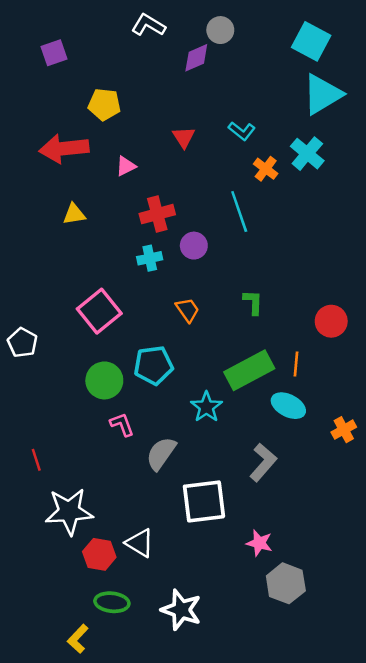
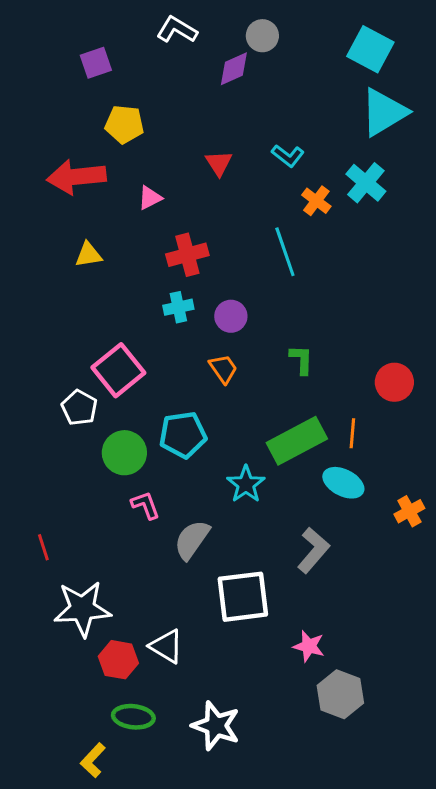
purple square: (54, 53) -> (96, 63), moved
purple circle: (194, 246) -> (231, 316), moved
white pentagon: (22, 343) -> (79, 408), moved

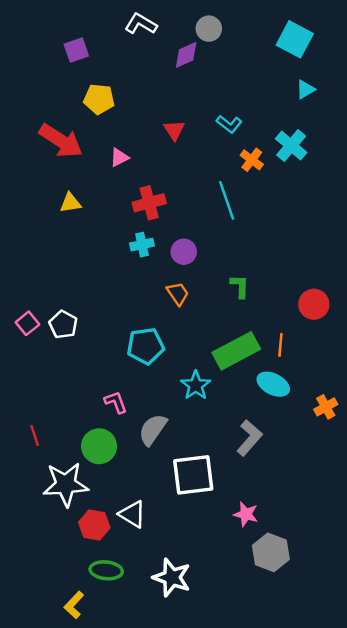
cyan triangle: (384, 112) -> (305, 89), size x0.5
red arrow: (76, 177) -> (61, 141), turned -141
pink square: (118, 370) -> (27, 323), moved, size x0.6
green circle: (124, 453) -> (99, 446), moved

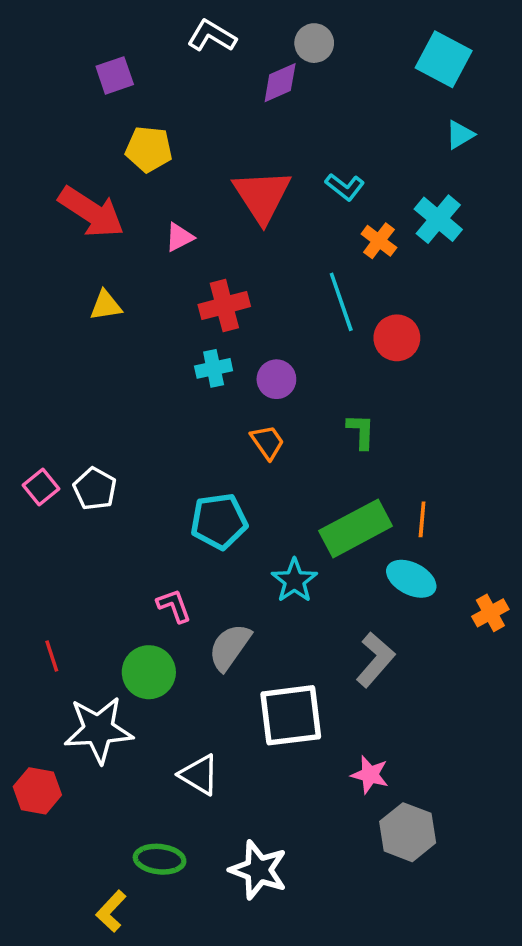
red triangle: (174, 130) -> (262, 196), size x1.8
red circle: (314, 304) -> (397, 338), moved
red hexagon: (94, 525) -> (37, 791), moved

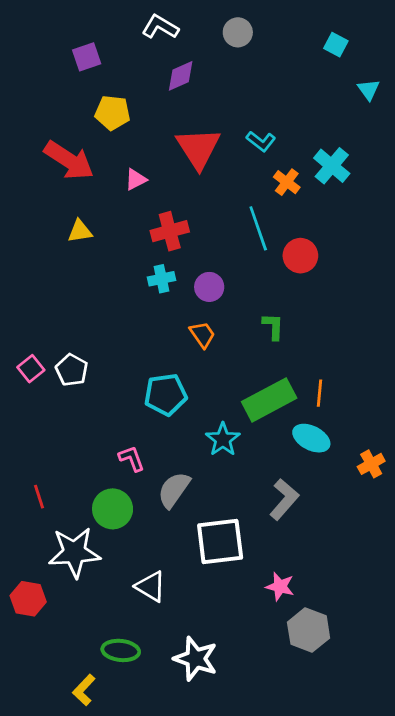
cyan square: (444, 59) -> (336, 45), size x0.6
purple diamond: (280, 83) -> (181, 76), moved
cyan triangle: (460, 135) -> (368, 90), moved, turned -35

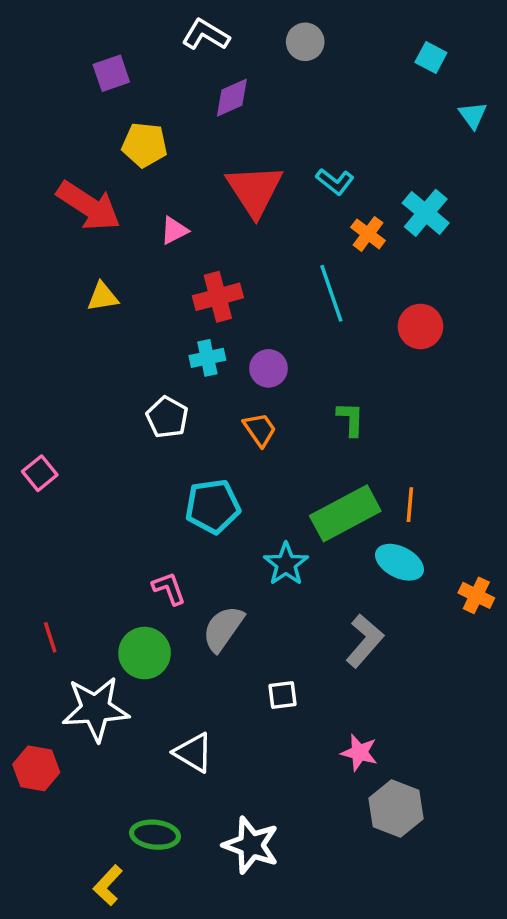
red circle: (300, 256) -> (420, 326), moved
white pentagon: (72, 370) -> (167, 417), moved
orange cross: (371, 464) -> (476, 595), turned -35
white square: (220, 542) -> (282, 695), size x0.5

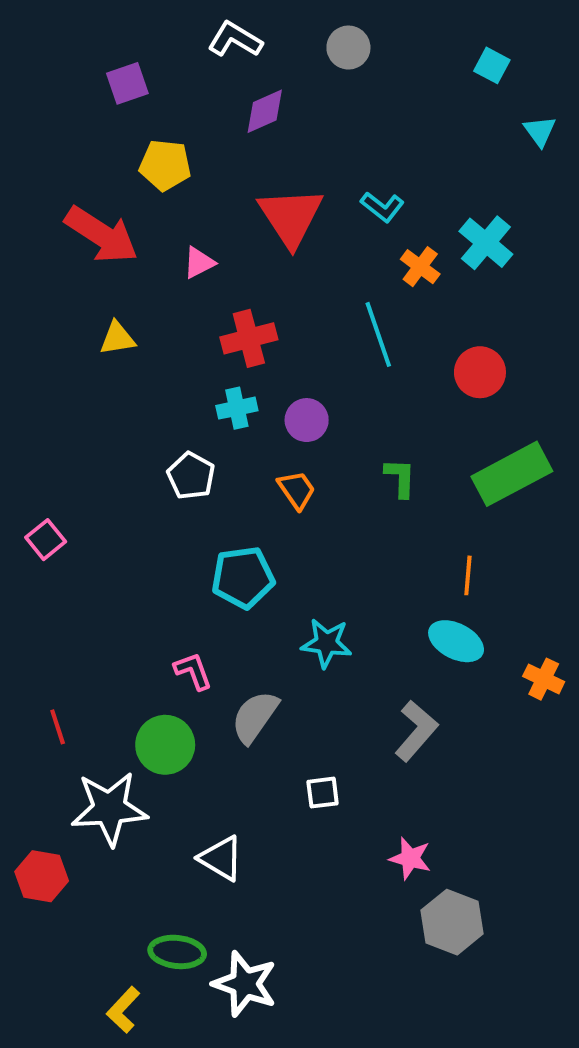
green rectangle: (345, 513) -> (512, 474), moved
cyan star: (286, 564) -> (327, 643), turned -30
white star: (251, 845) -> (245, 984), moved

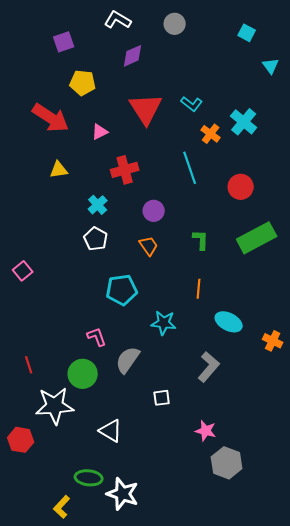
cyan cross: (237, 408) -> (98, 205), moved, turned -30
orange line: (468, 575) -> (199, 289), moved

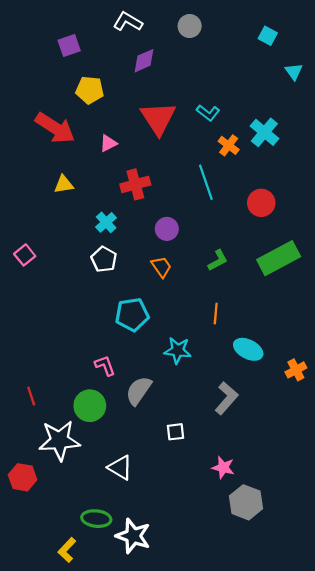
green L-shape: (201, 240) -> (218, 260), turned 60
pink square: (23, 271) -> (25, 255), moved
orange cross: (273, 341) -> (296, 370), turned 36

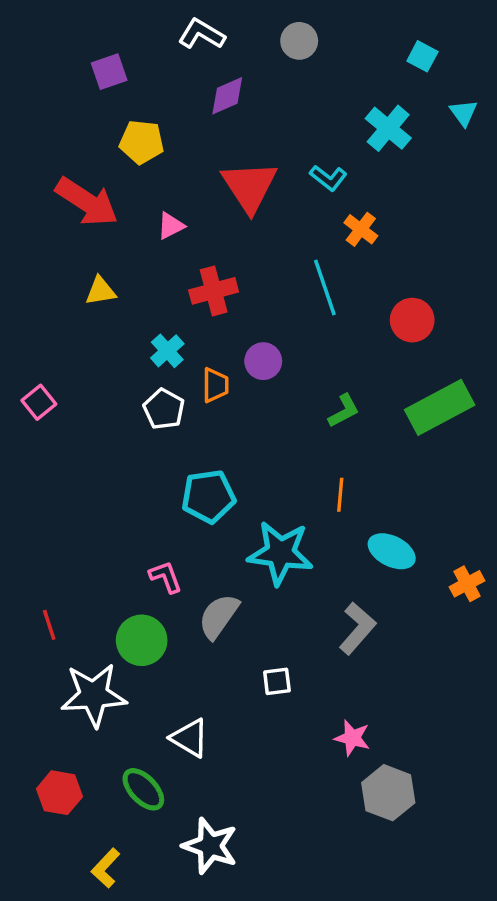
cyan cross: (264, 132) -> (388, 128), moved
orange trapezoid: (161, 267) -> (215, 385), moved, turned 35
cyan star: (178, 350) -> (280, 553), size x1.5
red hexagon: (23, 477) -> (59, 793), moved
green ellipse: (96, 519) -> (143, 789), moved, turned 40

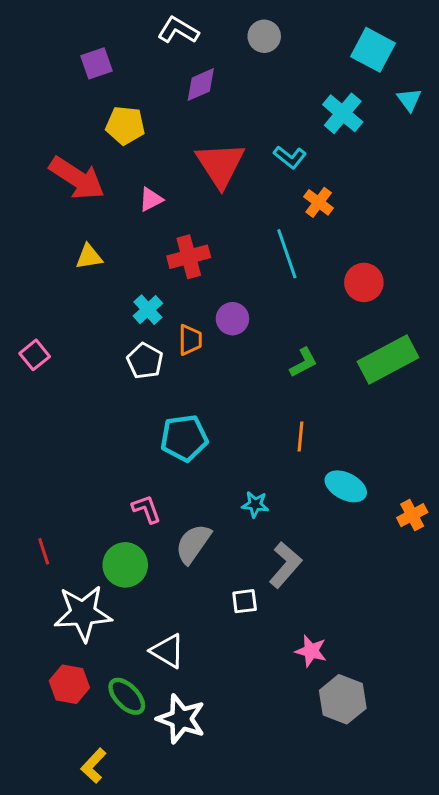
cyan square: (422, 56) -> (373, 50), size x1.6
cyan star: (280, 553) -> (255, 504), moved, size x0.5
gray L-shape: (357, 628) -> (285, 565), moved
red hexagon: (59, 793) -> (69, 684), moved
white star: (210, 846) -> (181, 719), moved

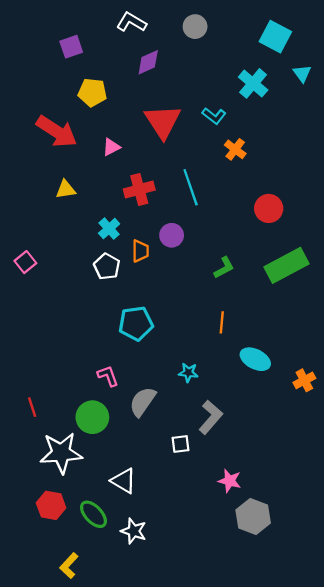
cyan line: (287, 254) -> (191, 187), moved
white star: (181, 719) -> (134, 531), size x0.7

